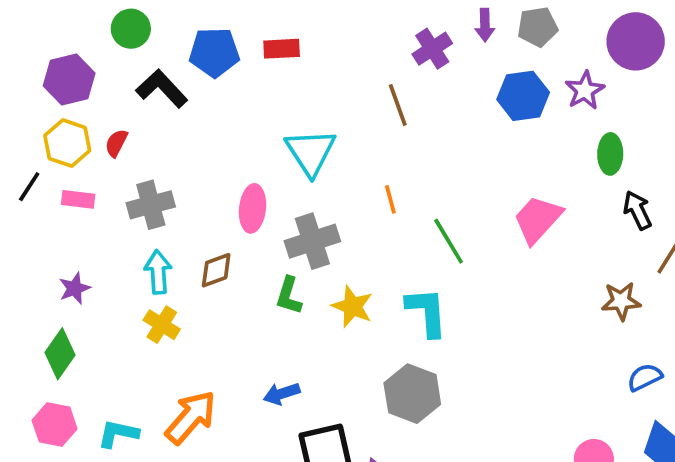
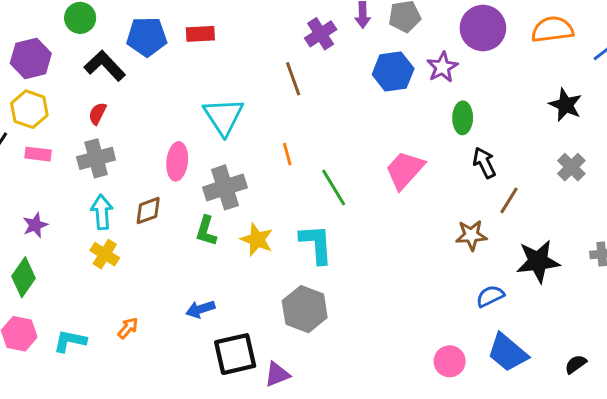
red semicircle: (116, 143) -> (97, 114), moved
orange arrow: (191, 417) -> (128, 328), size x0.5

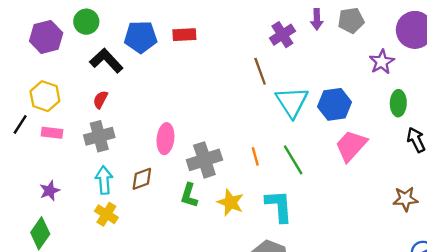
purple hexagon: (31, 58) -> (46, 37), moved
blue hexagon: (393, 71) -> (334, 104), moved
cyan triangle: (224, 116) -> (292, 102), moved
orange line: (287, 154) -> (255, 156), moved

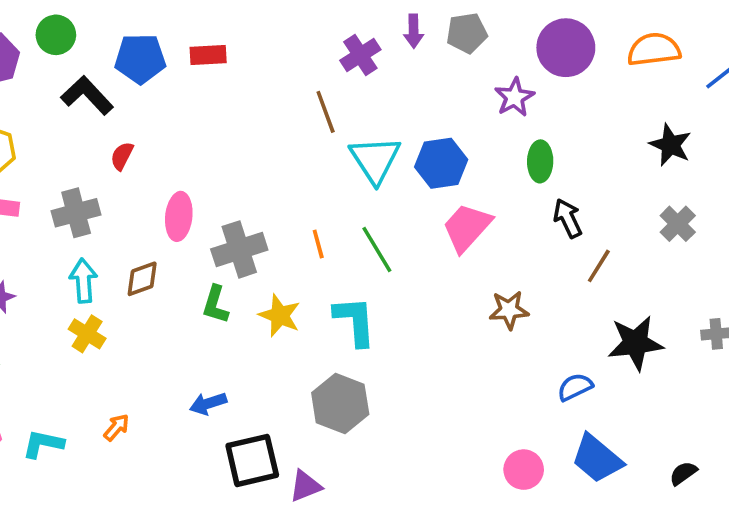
red semicircle: (100, 100) -> (122, 156), moved
brown star: (405, 199) -> (509, 310), moved

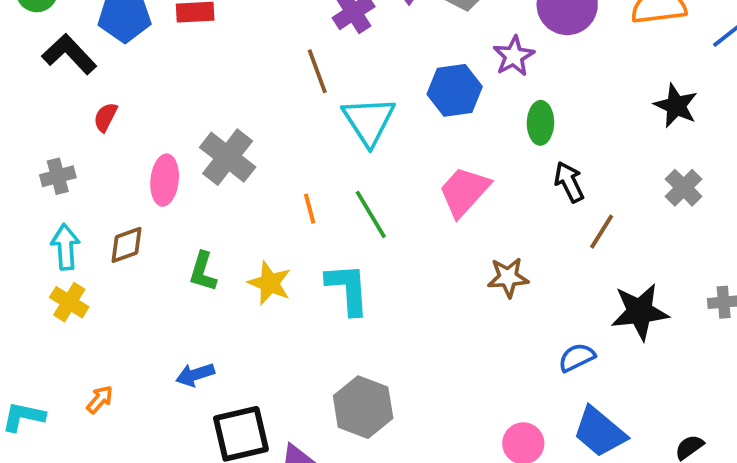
blue hexagon: (441, 163) -> (455, 90), moved
gray cross: (76, 213) -> (58, 176), size x0.7
gray cross: (239, 249) -> (228, 157), moved, turned -34
gray hexagon: (340, 404) -> (363, 407), moved

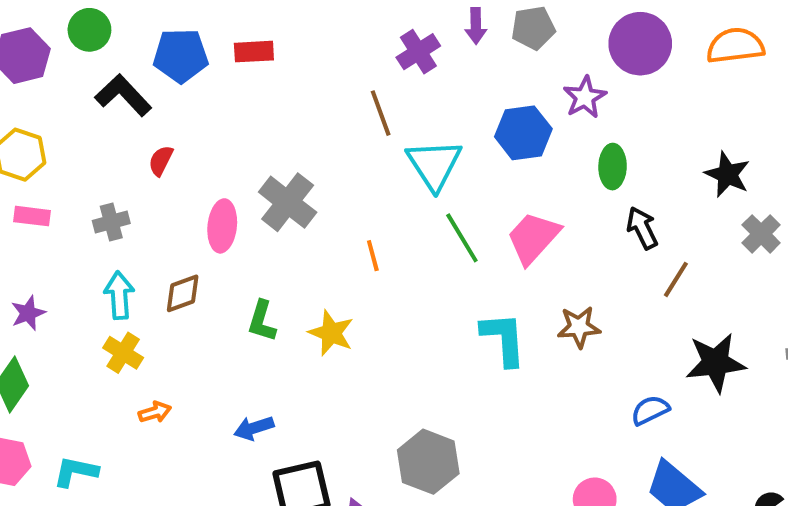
black star: (676, 106) -> (727, 174), moved
green line: (371, 214) -> (462, 238), moved
cyan L-shape: (348, 289) -> (504, 339), moved
orange arrow: (100, 399) -> (155, 412), moved, turned 32

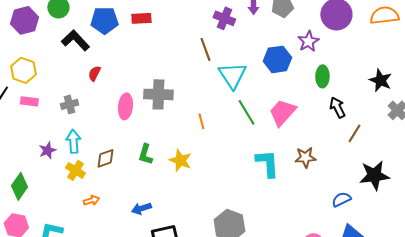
purple cross: (418, 52) -> (224, 18), turned -35
gray cross: (288, 202) -> (158, 94), turned -36
brown diamond: (183, 293) -> (105, 158), moved
purple star: (28, 313) -> (47, 150), moved

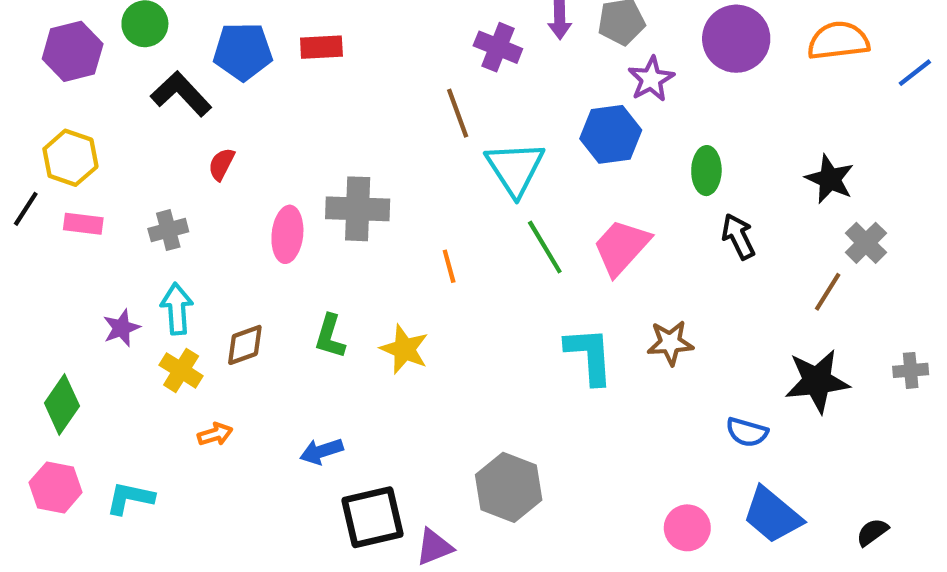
purple star: (308, 41) -> (651, 79), moved
brown line: (354, 133) -> (828, 292), moved
blue semicircle: (341, 199) -> (747, 432), turned -138

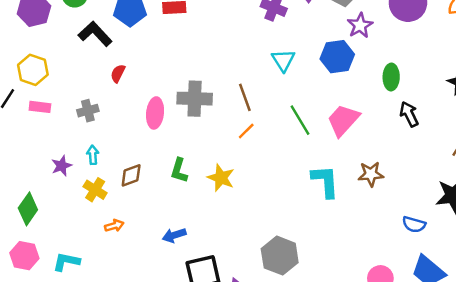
brown line: (458, 113) -> (245, 97), moved
cyan triangle: (515, 168) -> (283, 60), moved, size x0.7
orange line: (449, 266) -> (246, 131), turned 60
cyan arrow: (177, 309) -> (93, 155), size x0.7

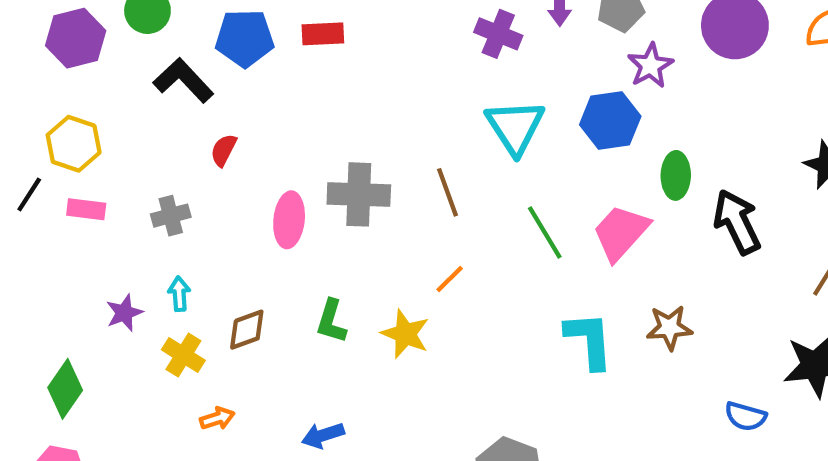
cyan triangle: (283, 60) -> (515, 127), size x1.4
green ellipse: (391, 77) -> (676, 175), moved
black arrow: (409, 114) -> (737, 222), size x1.4
orange line: (246, 131) -> (450, 279), moved

